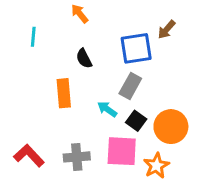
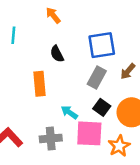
brown arrow: (167, 30) -> (128, 71), moved
cyan arrow: (107, 109) -> (69, 112), moved

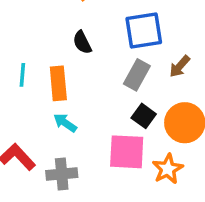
cyan line: (13, 35) -> (22, 75), moved
cyan arrow: (69, 112) -> (65, 123), moved
gray cross: (51, 138) -> (62, 174), moved

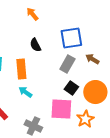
brown arrow: (180, 66) -> (92, 59), turned 80
gray cross: (62, 174) -> (33, 126), moved, turned 30

